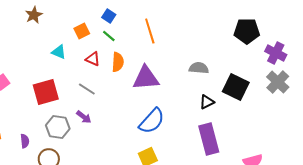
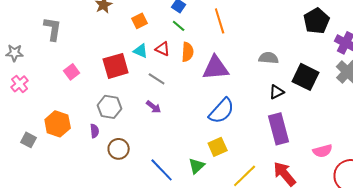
orange square: (82, 31) -> (140, 21), moved
black pentagon: (247, 31) -> (317, 21), turned -30
cyan triangle: (59, 52) -> (141, 51), moved
red square: (46, 92) -> (116, 66), moved
gray hexagon: (58, 127) -> (110, 107), moved

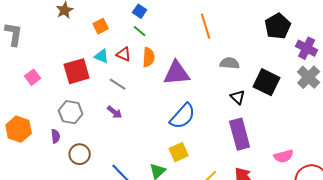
orange line: (220, 21) -> (206, 26), moved
black triangle: (277, 92) -> (238, 97), turned -49

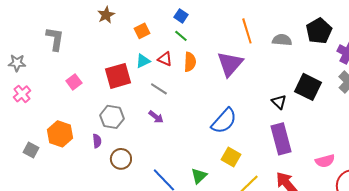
cyan triangle: (102, 56) -> (143, 61), turned -49
gray semicircle: (230, 63) -> (282, 40), moved
purple triangle: (177, 73) -> (230, 64), moved, turned -44
yellow square: (179, 152) -> (231, 157), moved, turned -36

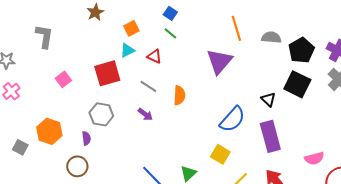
black pentagon: (319, 31) -> (301, 50), moved
cyan triangle: (143, 61) -> (127, 50), moved
orange semicircle: (190, 62) -> (179, 95), moved
blue semicircle: (224, 121) -> (232, 119), moved
brown circle: (121, 159) -> (77, 166), moved

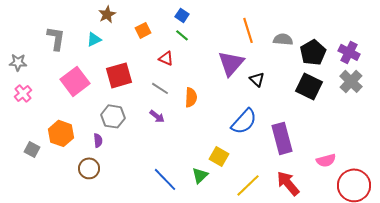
cyan triangle: (127, 50) -> (94, 39), moved
pink square: (63, 79) -> (75, 81), size x1.8
black triangle: (268, 99) -> (257, 79), moved
yellow square: (220, 154) -> (219, 156), moved

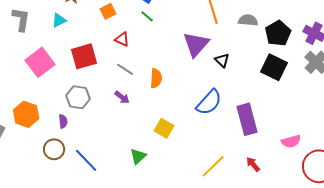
red triangle: (166, 58) -> (122, 39), moved
yellow square: (219, 156) -> (164, 128), moved
green triangle: (200, 175) -> (138, 156), moved
blue line: (165, 179) -> (86, 160), moved
red arrow: (288, 183) -> (253, 164), size x0.6

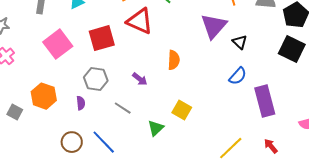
red triangle: (122, 39) -> (140, 21), size x1.8
gray line: (125, 69) -> (123, 108), moved
blue semicircle: (209, 102) -> (238, 76), moved, size x0.7
brown circle: (54, 149) -> (72, 142), moved
green triangle: (138, 156) -> (156, 128), moved

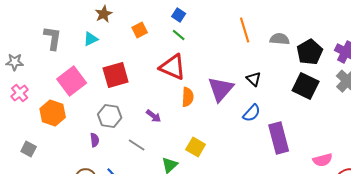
red triangle: (140, 21) -> (173, 67), moved
purple triangle: (214, 26) -> (221, 89), moved
orange hexagon: (44, 96) -> (53, 113), moved

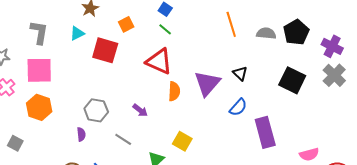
black pentagon: (310, 52) -> (296, 32), moved
red square: (116, 75) -> (105, 50), moved, turned 32
pink square: (72, 81) -> (39, 70), moved, turned 36

